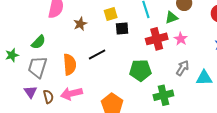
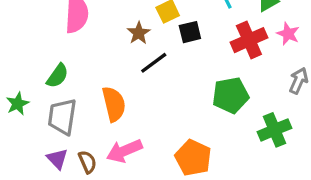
brown star: (80, 24) -> (139, 33), moved
black line: (97, 55) -> (154, 63), moved

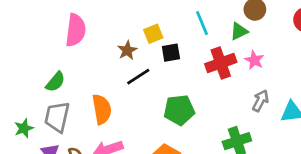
green pentagon: (231, 95) -> (179, 110), moved
green star: (18, 104) -> (24, 128), moved

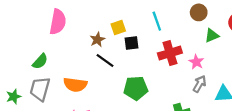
green triangle: (239, 31) -> (212, 36), moved
pink star: (254, 60) -> (196, 62), moved
black line: (138, 77) -> (105, 61), turned 66
orange semicircle: (102, 109) -> (75, 85), turned 105

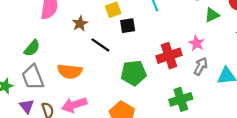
brown star: (97, 40) -> (80, 23), moved
red cross: (170, 53) -> (169, 56), moved
gray trapezoid: (40, 89) -> (33, 77), turned -35

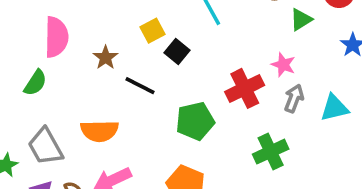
black square: (128, 26) -> (177, 51), turned -35
green semicircle: (32, 48) -> (35, 83), moved

